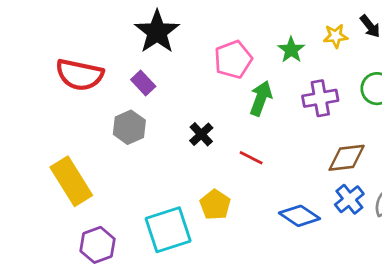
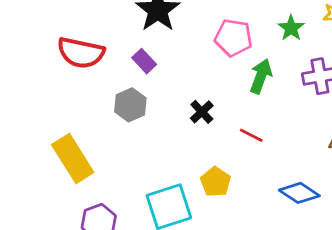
pink pentagon: (233, 59) -> (233, 38), turned 30

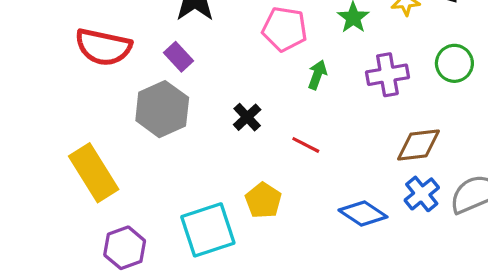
green arrow: (261, 76) -> (317, 75), size x0.7
gray hexagon: (130, 105) -> (162, 109), size x1.4

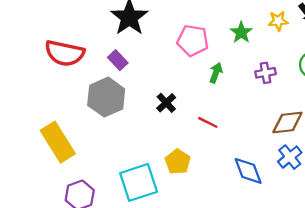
purple cross: (387, 75) -> (265, 73), size x0.7
blue diamond: (363, 214) -> (248, 171), turned 36

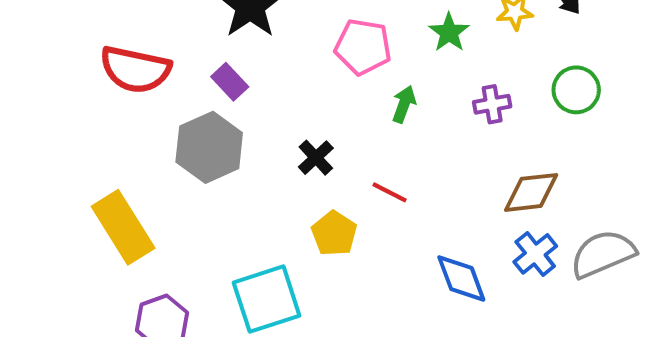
yellow pentagon: (178, 162) -> (334, 233), moved

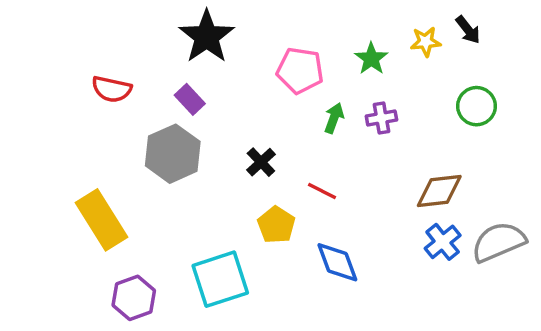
red semicircle: (135, 69) -> (112, 89), size x0.7
purple cross: (492, 104) -> (381, 118), moved
blue diamond: (461, 279) -> (337, 262), moved

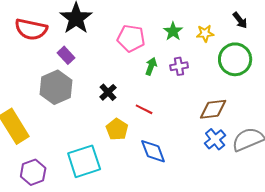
black arrow: (468, 30) -> (240, 20), moved
yellow star: (426, 42) -> (205, 33), moved
red semicircle: (112, 89) -> (31, 29), moved, size x1.4
green circle: (477, 106) -> (235, 59), size x1.4

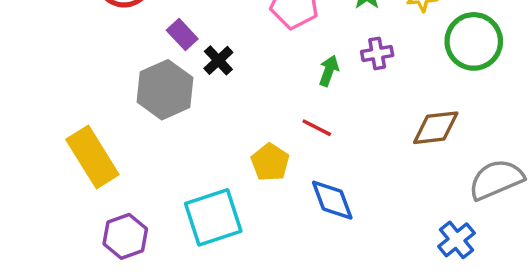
green arrow: (151, 66) -> (329, 71), moved
black cross: (108, 92) -> (218, 60), moved
blue cross: (215, 139) -> (456, 240), moved

